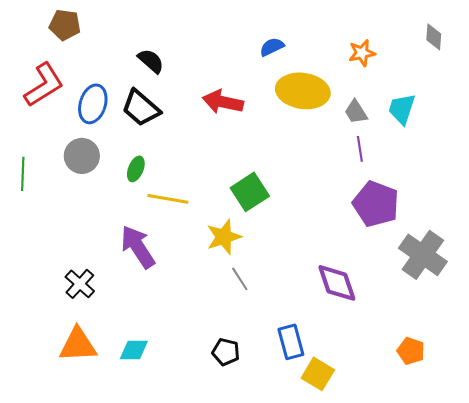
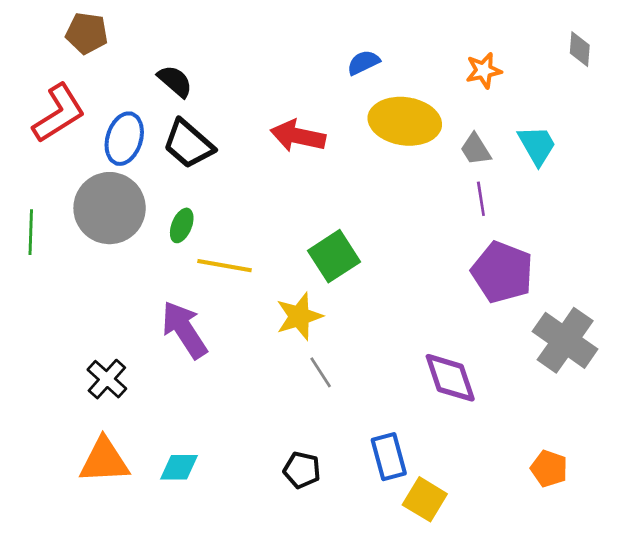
black semicircle: (151, 61) -> (175, 81), moved
cyan trapezoid: (402, 109) -> (537, 145), turned 132
gray circle: (82, 156) -> (110, 208), size x1.5

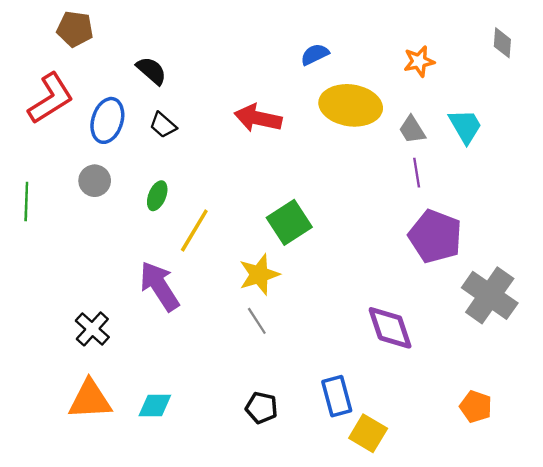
black trapezoid: (188, 144) -> (163, 125), size x0.6
gray circle: (110, 208) -> (95, 181), size x0.5
yellow line: (224, 266) -> (194, 230), turned -69
gray line: (321, 372) -> (257, 321), moved

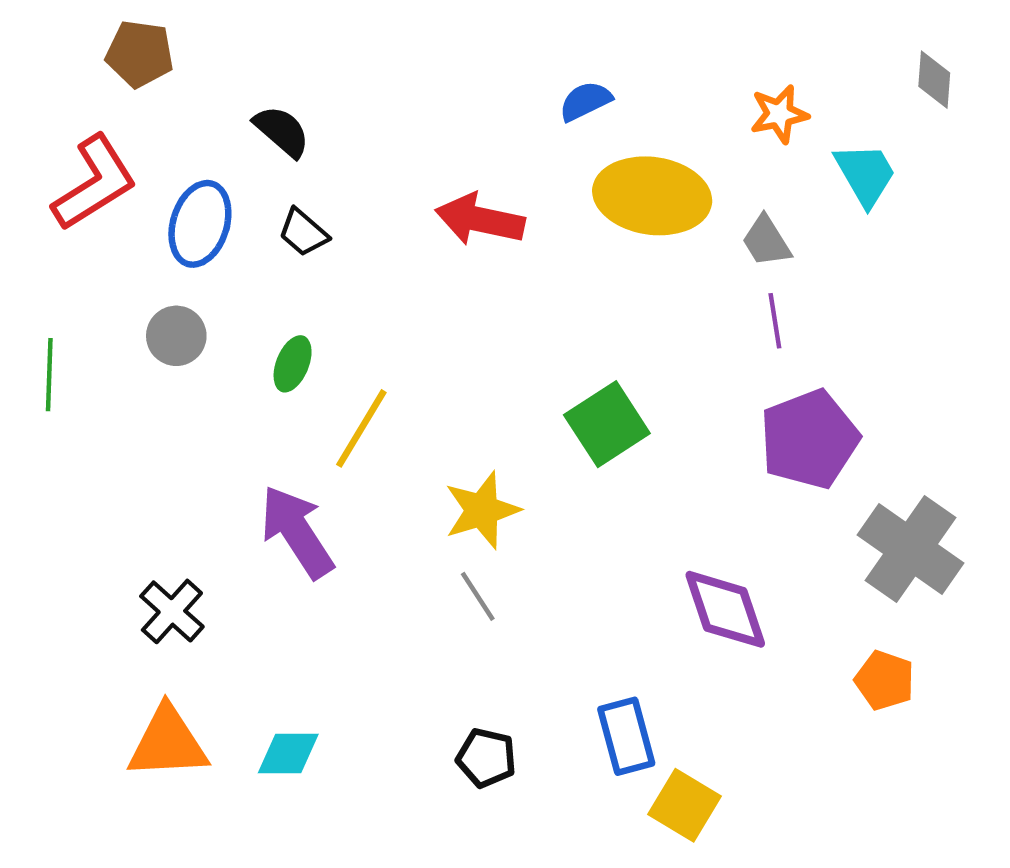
cyan trapezoid: (465, 126) -> (865, 174), moved
green square: (289, 222) -> (607, 424), moved
purple pentagon: (435, 236) -> (809, 439), turned 30
orange pentagon: (476, 407) -> (885, 680), moved

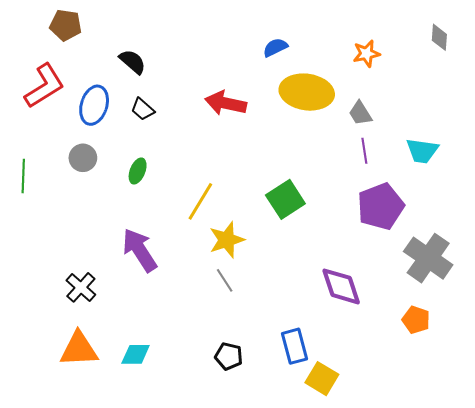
cyan trapezoid: (865, 174) -> (422, 151), moved, turned 128
yellow line: (361, 428) -> (200, 201), moved

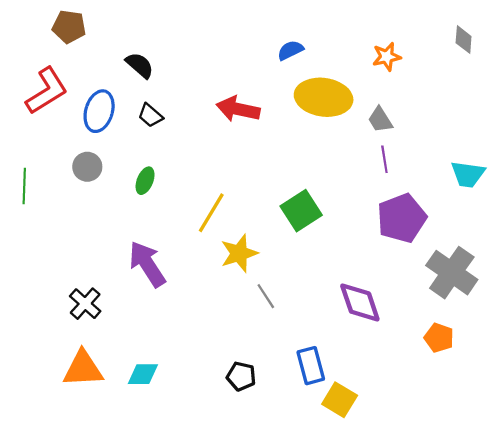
cyan trapezoid: (422, 151) -> (468, 174), moved
gray line: (225, 280) -> (266, 296), moved

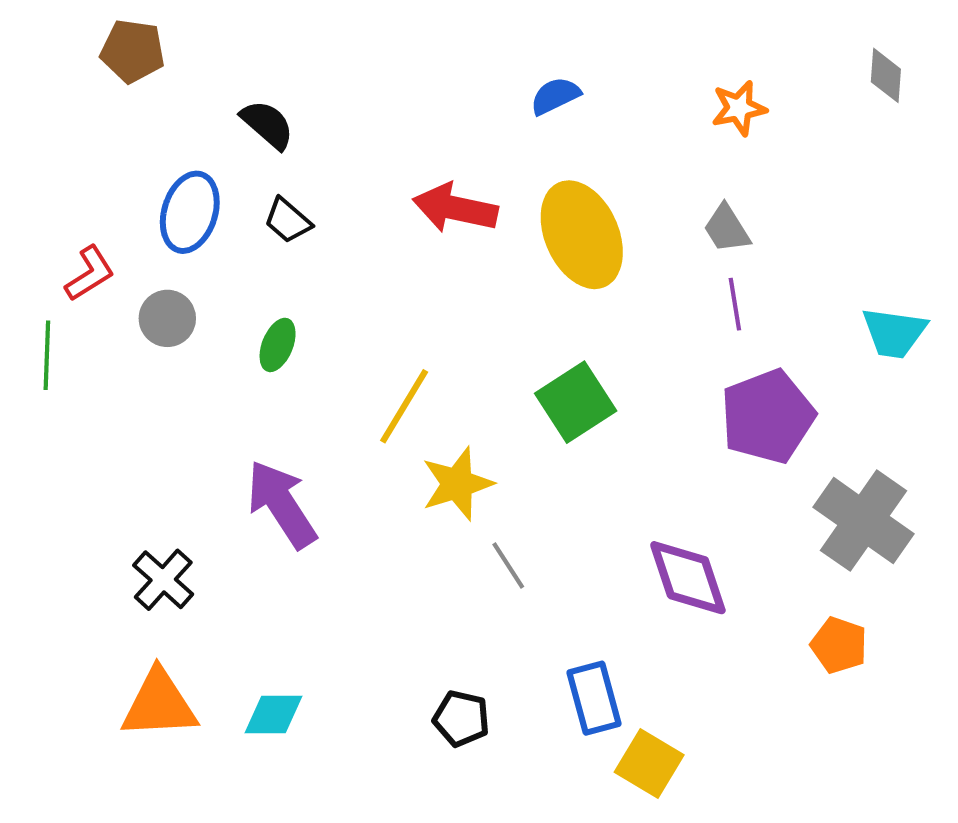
red L-shape: (47, 91) -> (90, 274), moved, size x0.6
yellow ellipse: (324, 97) -> (582, 235), moved, turned 58

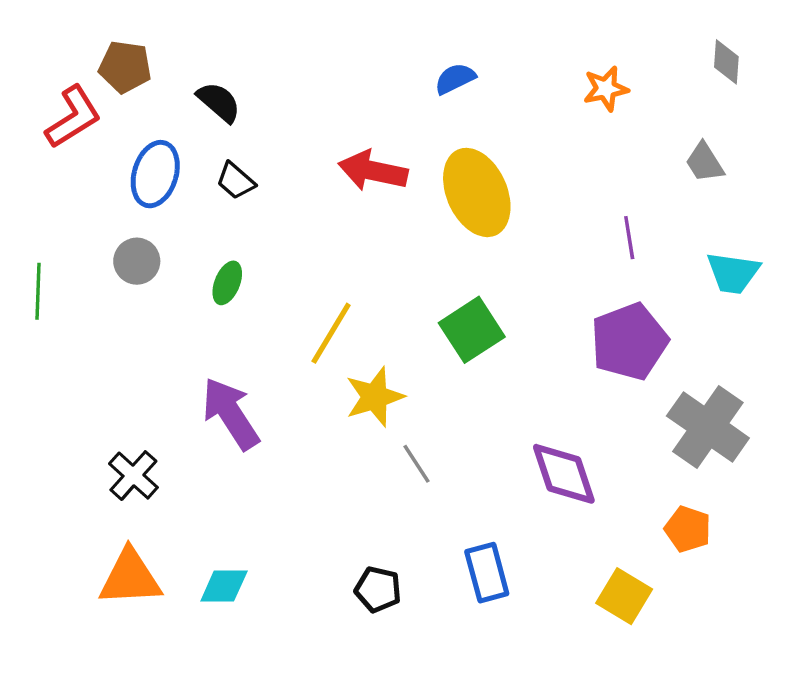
brown pentagon: (133, 51) -> (125, 67), moved
gray trapezoid: (727, 229) -> (705, 162), moved
red L-shape: (90, 274) -> (73, 117), moved, size x1.4
purple line: (735, 304) -> (629, 238), moved
yellow square: (649, 763) -> (624, 596), moved

